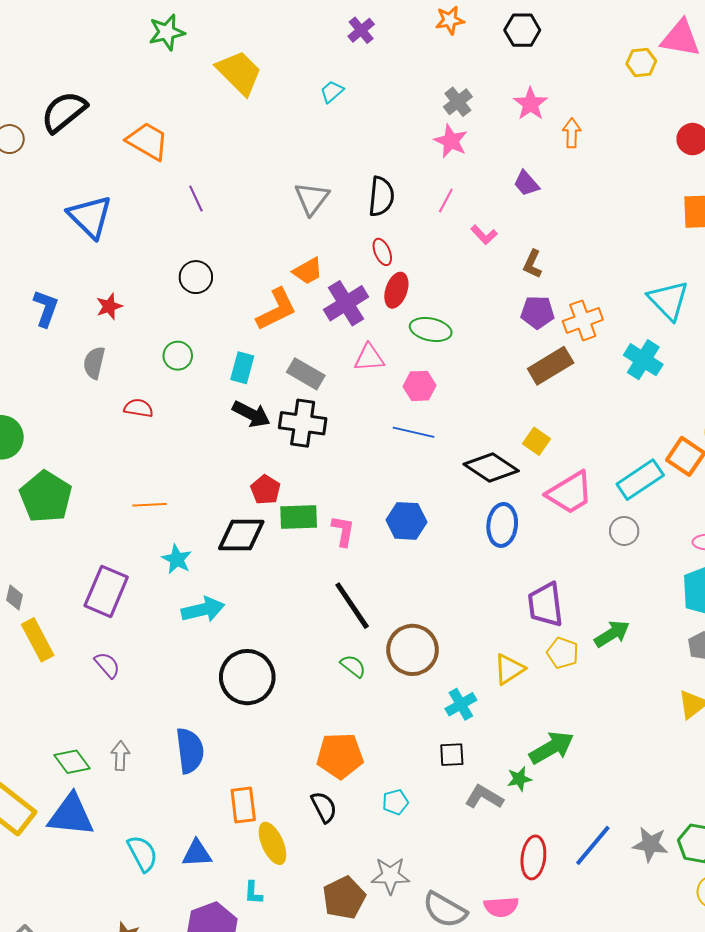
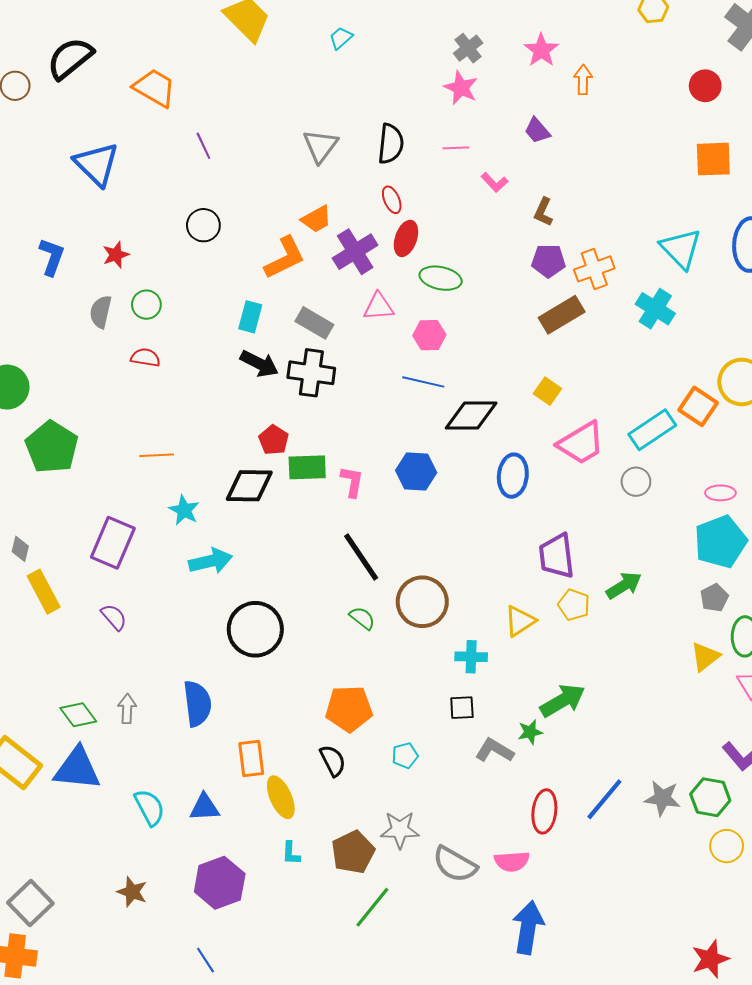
pink line: (446, 201) -> (456, 148), turned 60
green circle: (178, 356) -> (146, 305), moved
black diamond: (491, 468) -> (471, 416), moved, turned -34
cyan cross: (461, 704) -> (471, 657), turned 32
cyan L-shape: (253, 893) -> (291, 853), moved

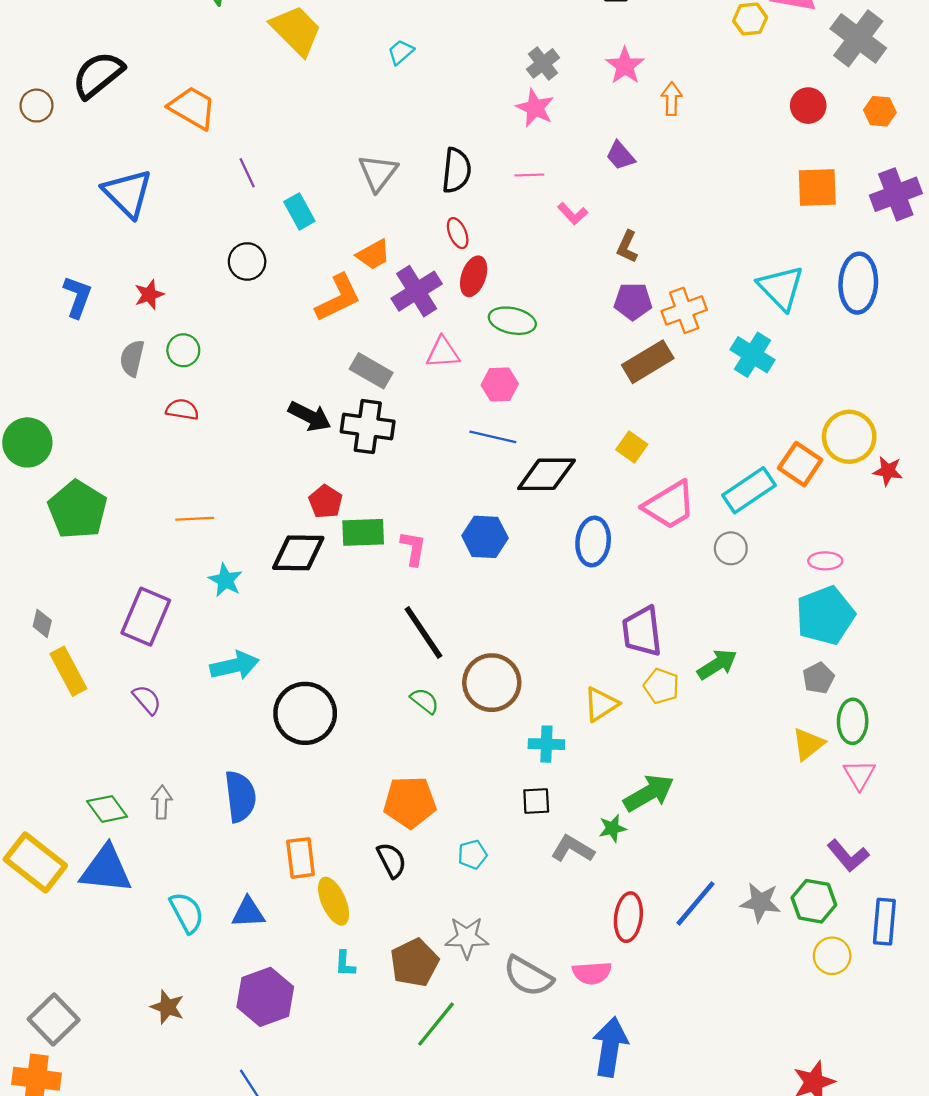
cyan rectangle: (250, 317) -> (299, 211), moved, turned -44
cyan arrow: (211, 561) -> (235, 666), moved

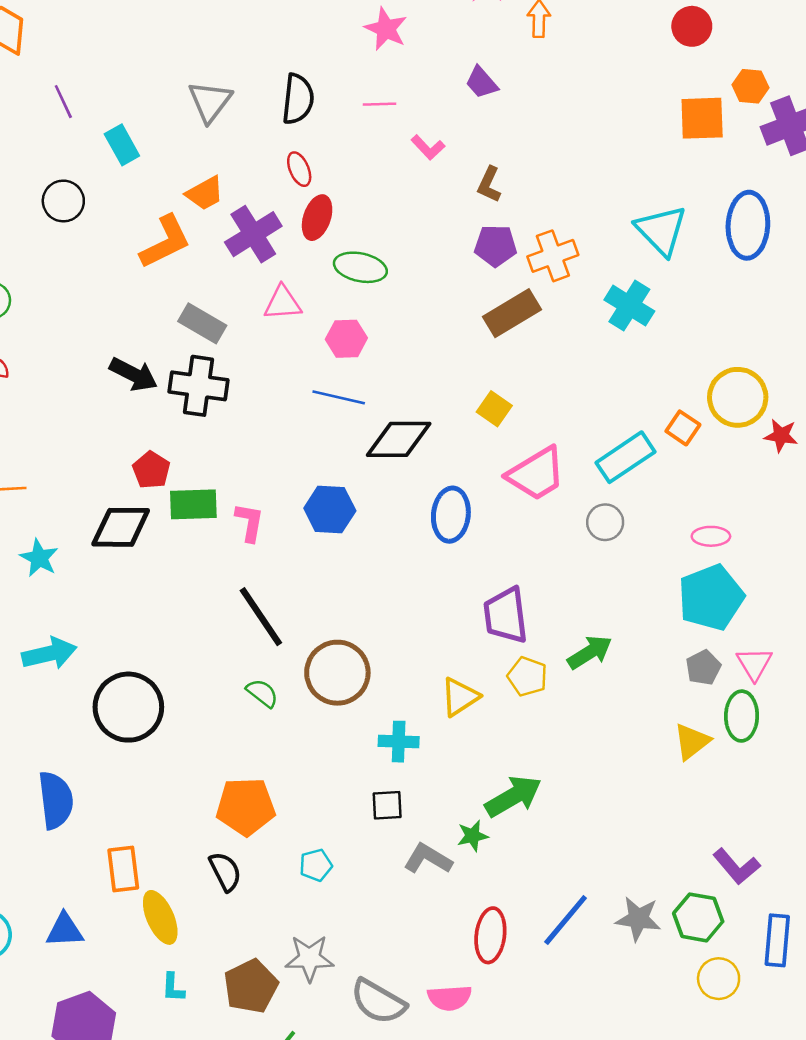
orange hexagon: (880, 111) -> (750, 86), moved
orange square: (800, 464) -> (683, 428), size x0.7
pink triangle: (859, 775) -> (754, 664), moved

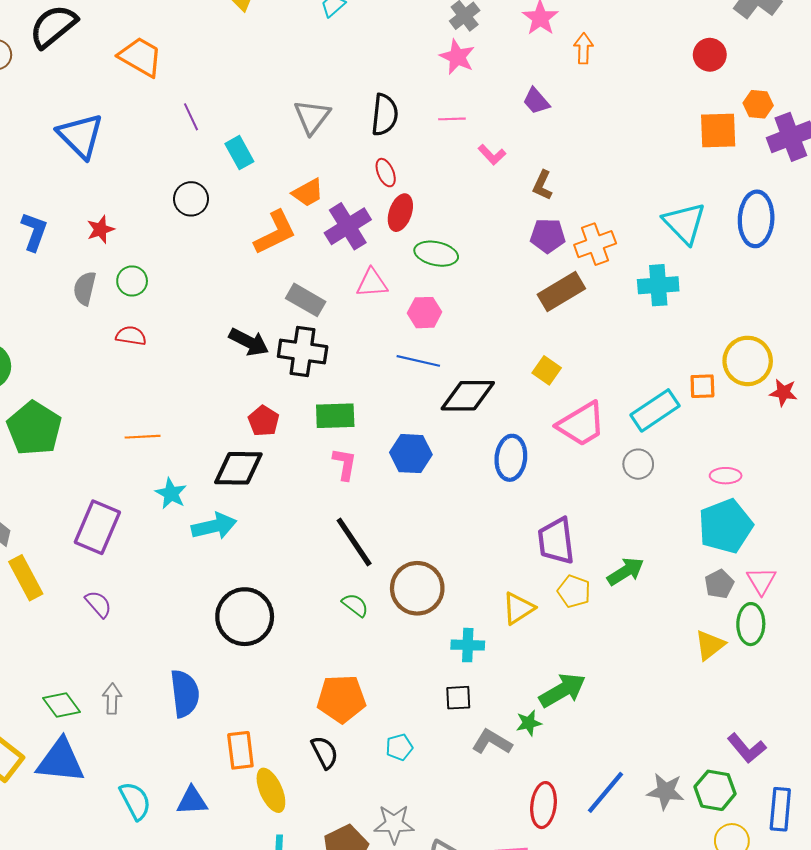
cyan cross: (629, 306) -> (658, 285), turned -36
orange square: (683, 428) -> (702, 386), turned -36
green rectangle: (193, 504) -> (335, 416), moved
cyan arrow: (49, 654) -> (214, 526), moved

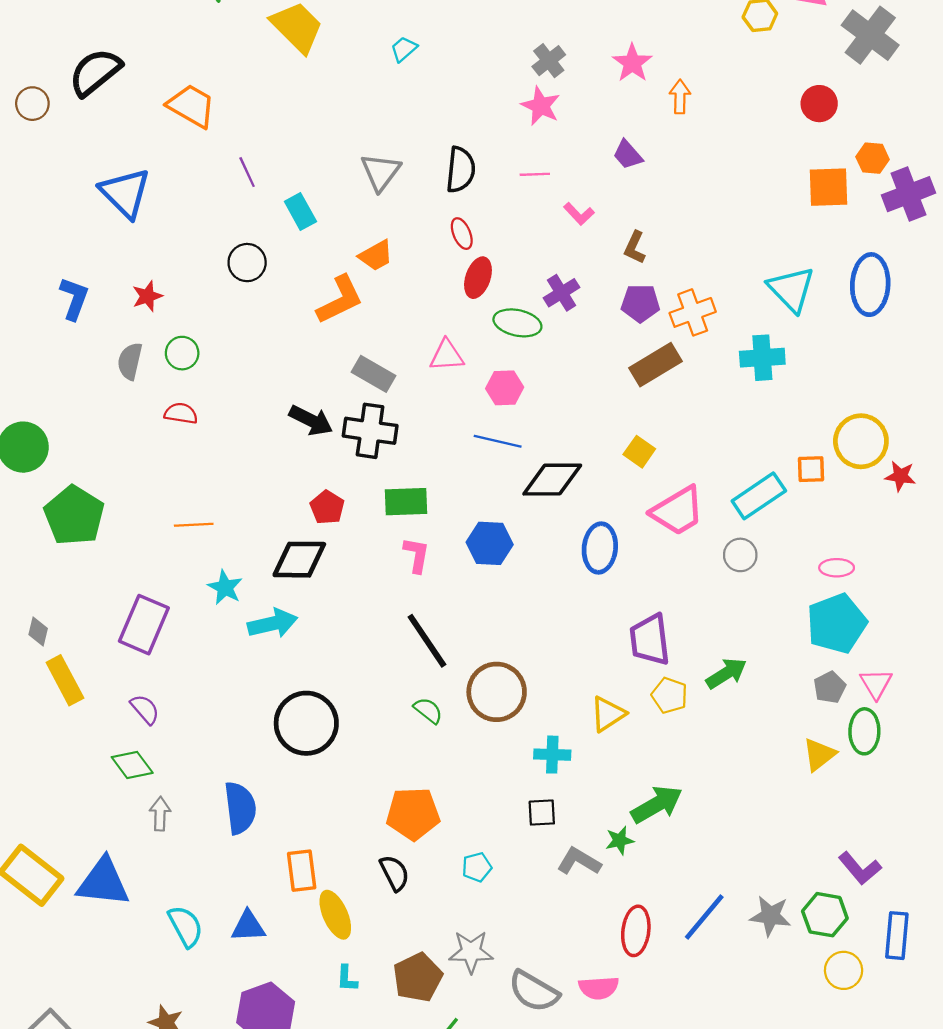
purple cross: (348, 226) -> (562, 293), moved, size x0.7
green diamond: (62, 705) -> (132, 765), moved

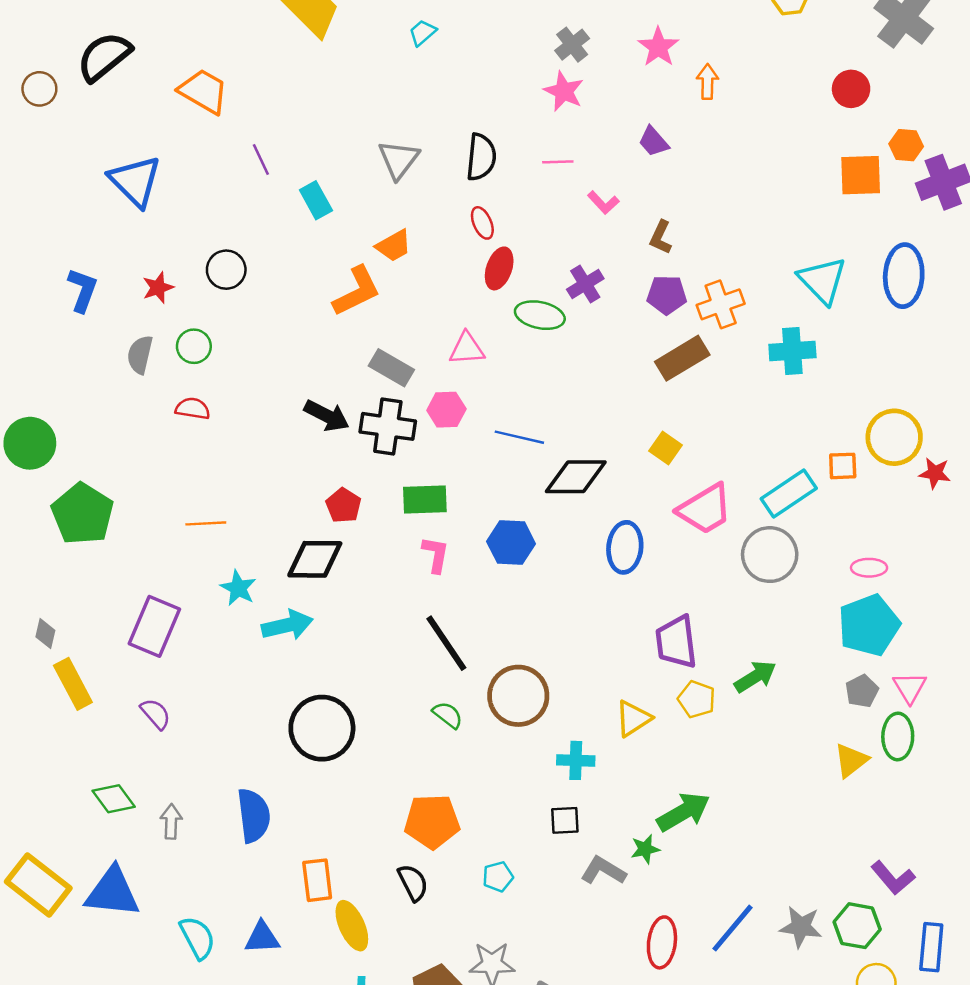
black circle: (247, 263) -> (226, 270), moved
pink hexagon: (505, 388) -> (446, 410), moved
gray circle: (740, 555) -> (770, 555), size x1.6
green diamond: (132, 765) -> (114, 799), moved

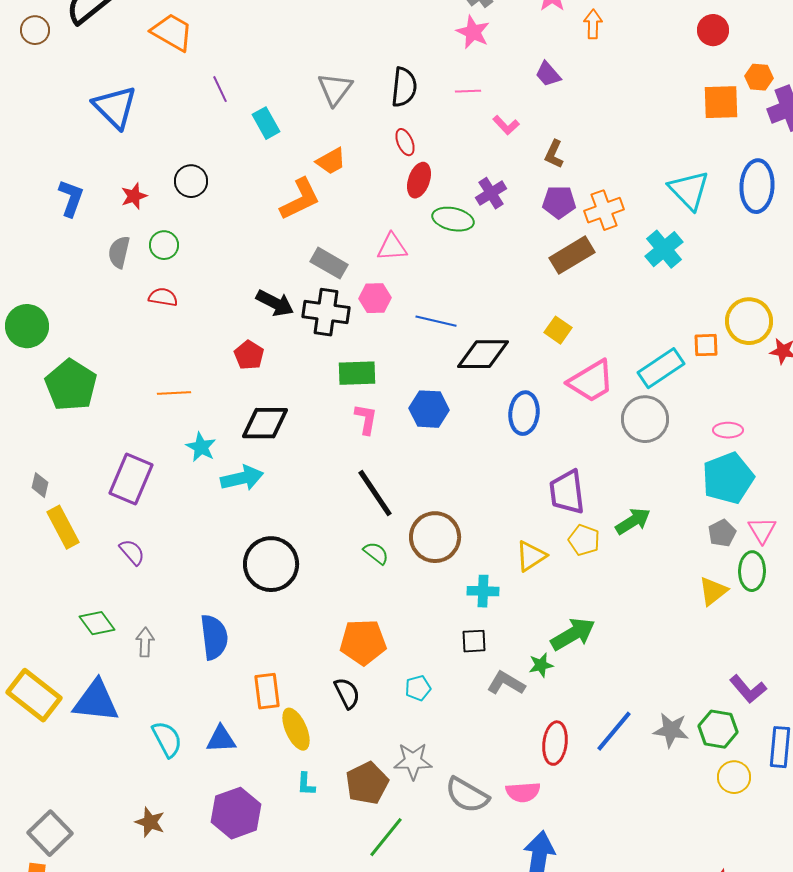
cyan cross: (792, 351) -> (664, 249), turned -36
red pentagon: (343, 505) -> (249, 355), moved

